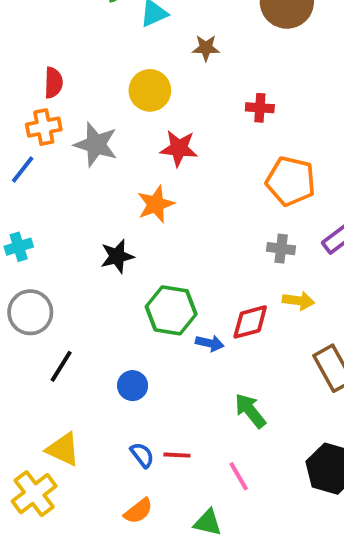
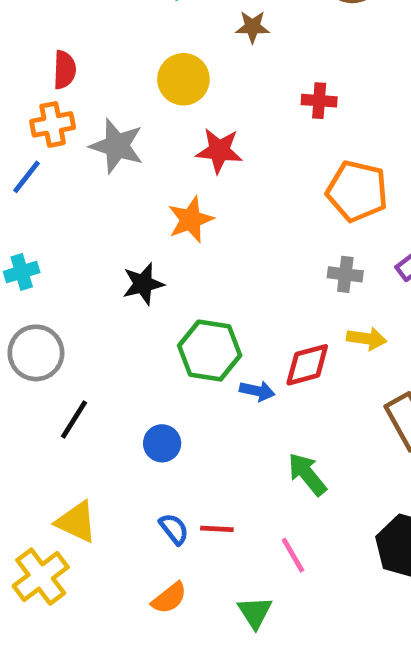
green triangle: (208, 523) -> (255, 612), turned 44

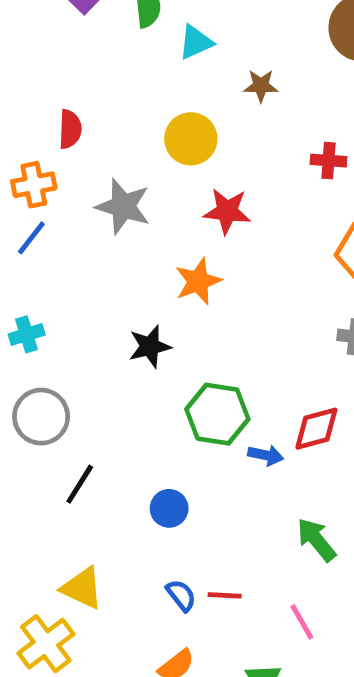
orange cross: (53, 124) -> (34, 185), moved

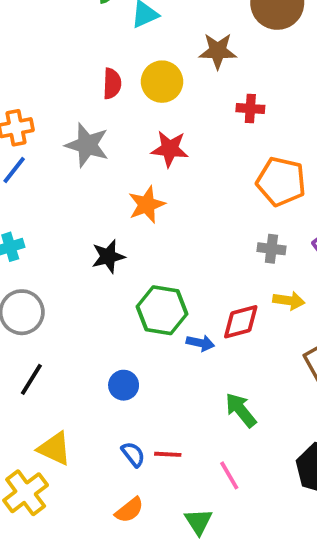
brown star: (261, 86) -> (218, 51), moved, size x1.4
red semicircle: (70, 129) -> (112, 84), moved
yellow circle: (191, 139) -> (162, 82), moved
black line: (80, 484) -> (31, 379), moved

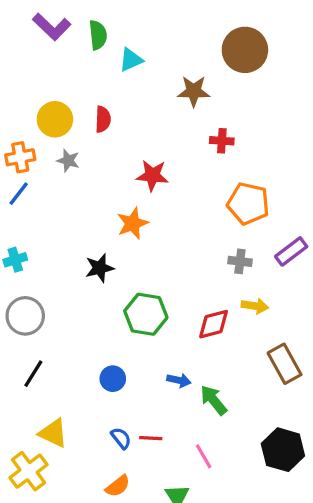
yellow circle: (162, 82) -> (55, 119), moved
gray star: (87, 145) -> (68, 161), moved, size x0.6
blue arrow: (200, 343) -> (179, 380), moved

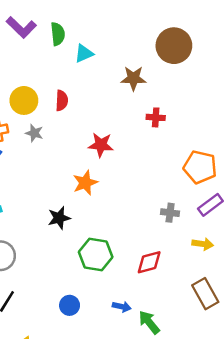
orange pentagon: (248, 204) -> (200, 167), moved
yellow arrow: (255, 306) -> (203, 244), moved

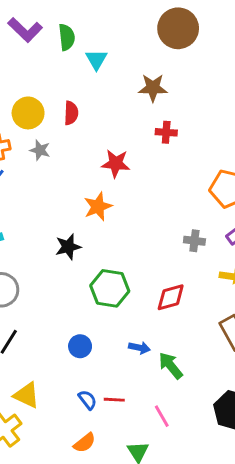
brown circle: (174, 46) -> (178, 28), moved
cyan triangle: (84, 53) -> (96, 59), turned -36
red cross: (156, 117) -> (166, 132), moved

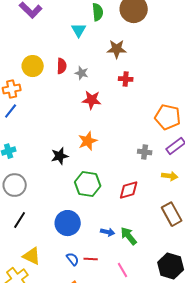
green semicircle: (67, 37) -> (98, 12), moved
gray star: (40, 150) -> (82, 73), moved
orange star: (98, 207) -> (88, 141), moved
blue circle: (80, 346) -> (68, 223), size x1.6
blue arrow: (139, 348) -> (108, 232), moved

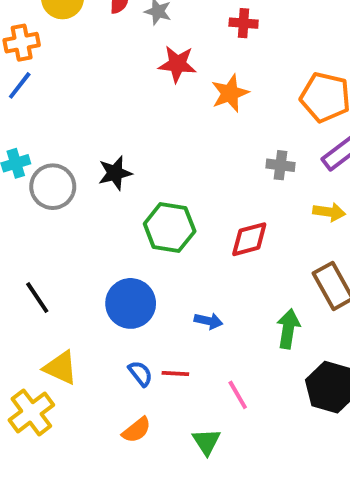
orange star: (88, 141) -> (230, 93), moved
gray circle: (15, 185) -> (53, 187), moved
black line: (20, 220) -> (37, 298), turned -66
green arrow: (129, 236) -> (288, 329), moved, turned 48

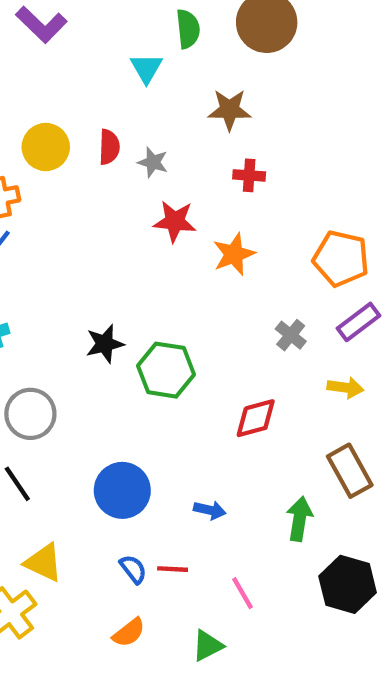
gray cross: (281, 165) -> (291, 335), turned 32
gray circle: (53, 187) -> (30, 414), moved
green hexagon: (170, 228) -> (166, 370), moved
green triangle: (207, 442) -> (208, 646), turned 36

